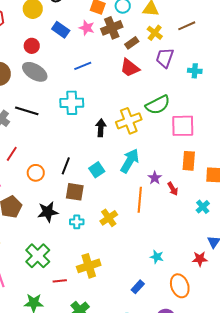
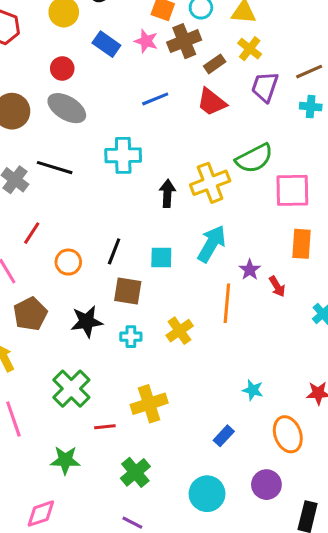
brown line: (187, 26) -> (309, 72), moved
blue line: (83, 66) -> (155, 99), moved
cyan square: (97, 170) -> (161, 257), turned 35

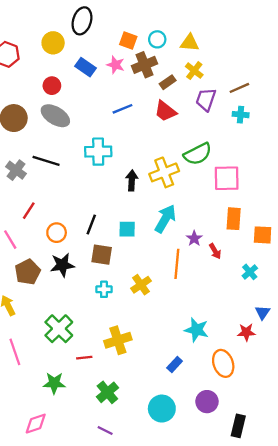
black star: (87, 321) -> (62, 265), moved
cyan star: (253, 390) -> (197, 330), size x1.5

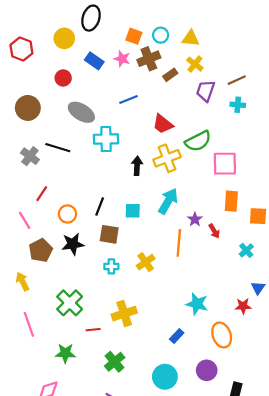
red trapezoid: (165, 111) -> (163, 124), moved
gray ellipse: (55, 116) -> (81, 112), moved

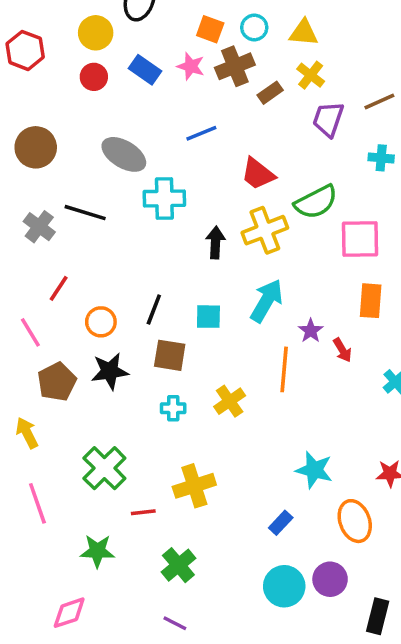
red circle: (63, 78) -> (94, 77), moved
cyan cross: (238, 105) -> (381, 158), moved
cyan circle: (165, 377) -> (284, 586), moved

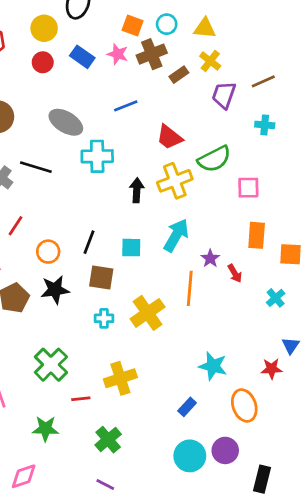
pink square: (360, 239) -> (248, 188), size x0.7
yellow cross: (230, 401) -> (148, 313), size x1.4

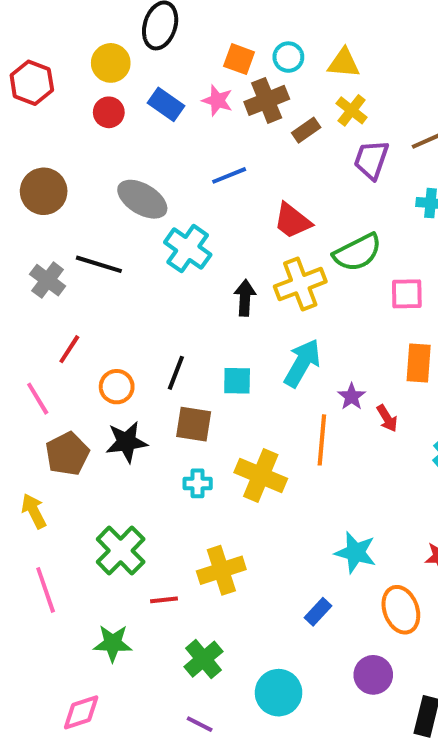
cyan cross: (97, 156) -> (188, 249), turned 36
yellow cross: (148, 313) -> (261, 476), turned -32
cyan circle: (190, 456) -> (279, 693), moved

